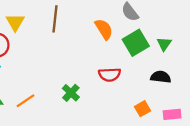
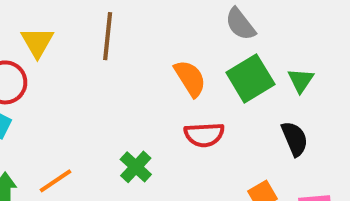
orange semicircle: (104, 29) -> (190, 78), moved
black semicircle: (161, 77) -> (295, 139), turned 60

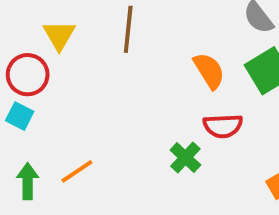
green cross: (136, 167) -> (185, 158), moved

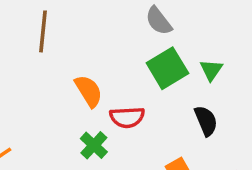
orange semicircle: (209, 71) -> (89, 91), moved

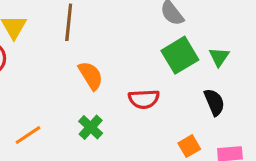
orange semicircle: (89, 91) -> (91, 76), moved
green cross: (94, 145) -> (91, 127), moved

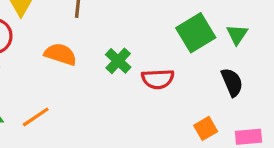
orange semicircle: (91, 76) -> (60, 54), moved, turned -40
green cross: (91, 127) -> (118, 61), moved

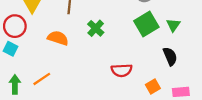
green cross: (118, 61) -> (96, 28), moved
red semicircle: (158, 79) -> (122, 70), moved

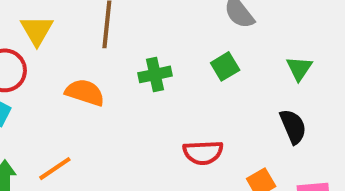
green square: (146, 24) -> (225, 66), moved, size x0.6
green cross: (96, 28) -> (155, 74), turned 35

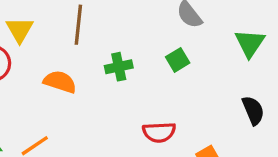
green triangle: (299, 68) -> (250, 43), moved, size x1.4
black semicircle: (293, 126) -> (253, 110), moved

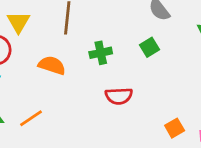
red semicircle: (159, 132) -> (119, 96), moved

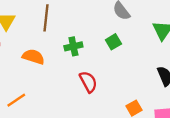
red semicircle: (119, 96) -> (88, 82), turned -115

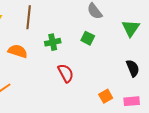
green square: (113, 42) -> (88, 38), turned -32

